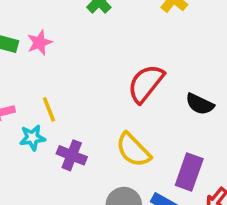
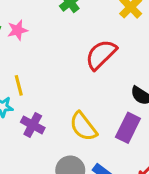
red semicircle: (146, 84) -> (101, 55), moved
purple rectangle: (189, 172) -> (128, 128), moved

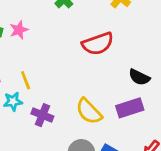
red semicircle: (101, 55) -> (98, 44), turned -148
purple rectangle: (128, 128) -> (130, 108), turned 52

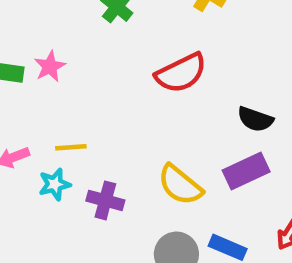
yellow line: (26, 80) -> (71, 147), turned -66

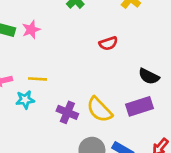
red semicircle: (181, 73) -> (108, 43), size x0.6
purple cross: (105, 200) -> (67, 112), moved

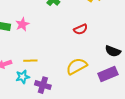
yellow semicircle: (99, 110) -> (77, 66), moved, turned 110
purple cross: (67, 112) -> (43, 85), moved

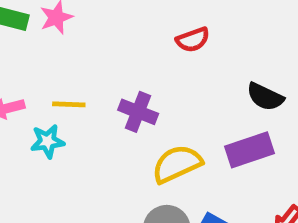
yellow semicircle: (77, 66) -> (177, 164), moved
purple cross: (43, 85) -> (138, 112), moved

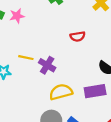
yellow line: (69, 104) -> (26, 58), moved

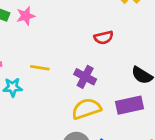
purple cross: (47, 65) -> (85, 77), moved

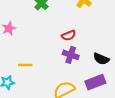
purple cross: (85, 77) -> (71, 55), moved

